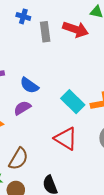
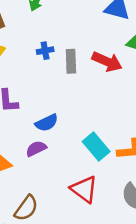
blue cross: (23, 16) -> (45, 51), moved, turned -32
blue semicircle: (29, 85) -> (47, 123), turned -66

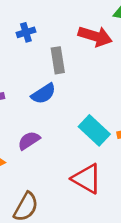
gray rectangle: (71, 61) -> (58, 60), moved
blue semicircle: (47, 123) -> (44, 94), moved

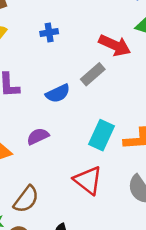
gray rectangle: (58, 60) -> (93, 74), moved, turned 50
cyan rectangle: (94, 130) -> (102, 135), turned 64

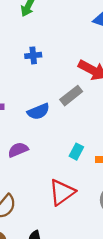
cyan rectangle: (102, 135) -> (76, 152), size x0.6
red triangle: (88, 180) -> (62, 192), turned 44

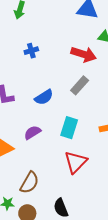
gray rectangle: (71, 96) -> (80, 85), moved
cyan rectangle: (76, 152) -> (69, 128), moved, size x1.5

